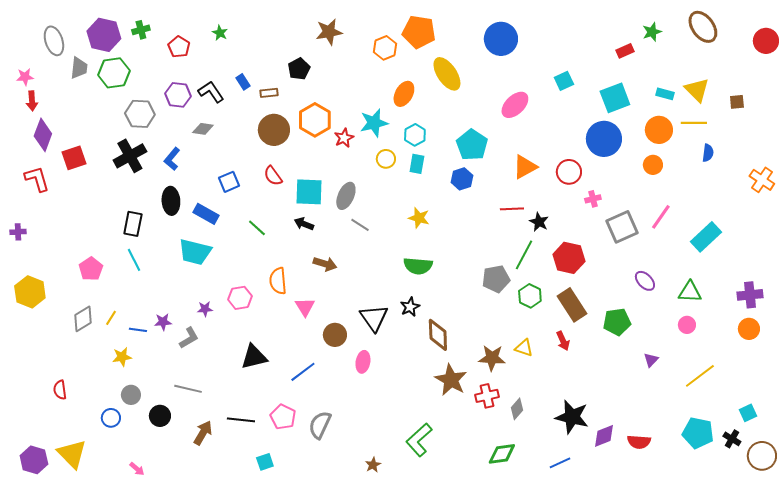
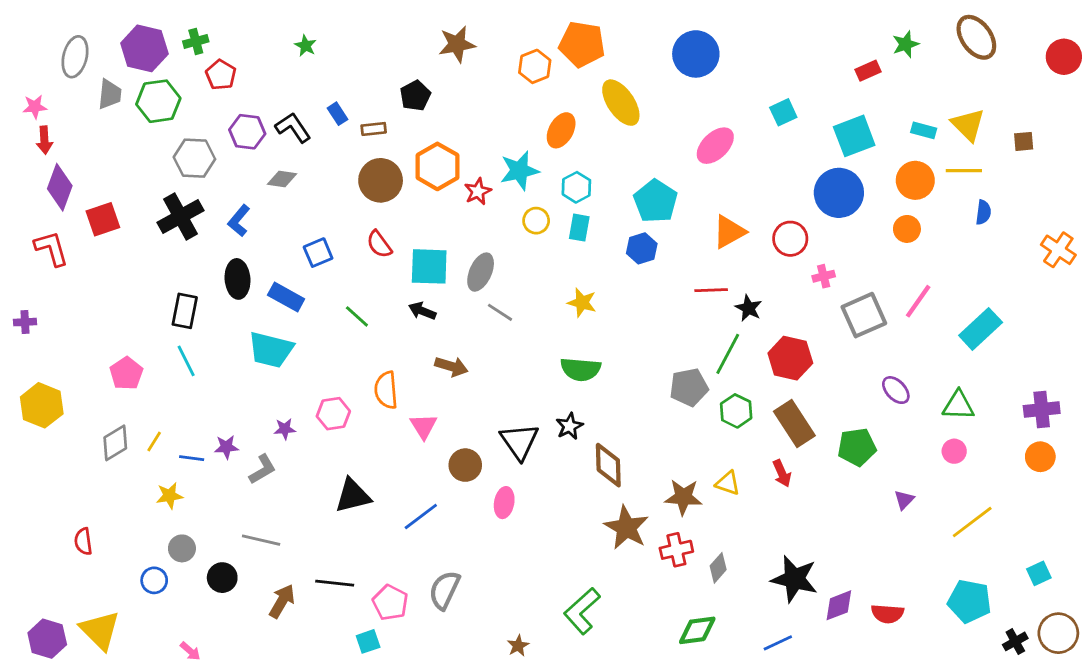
gray ellipse: (54, 41) -> (75, 57), turned 32
red pentagon: (179, 47) -> (221, 75), moved
pink pentagon: (283, 417) -> (390, 603), moved
black cross: (732, 439) -> (1015, 641), moved, turned 30

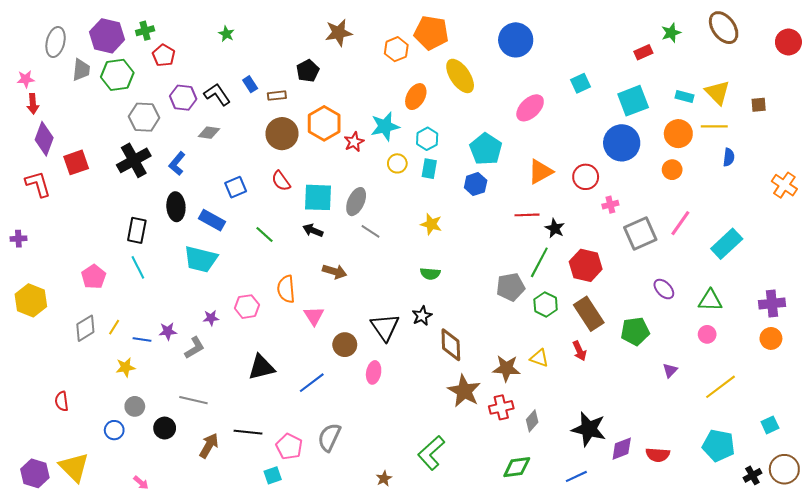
green semicircle: (581, 369) -> (430, 274), size x0.7

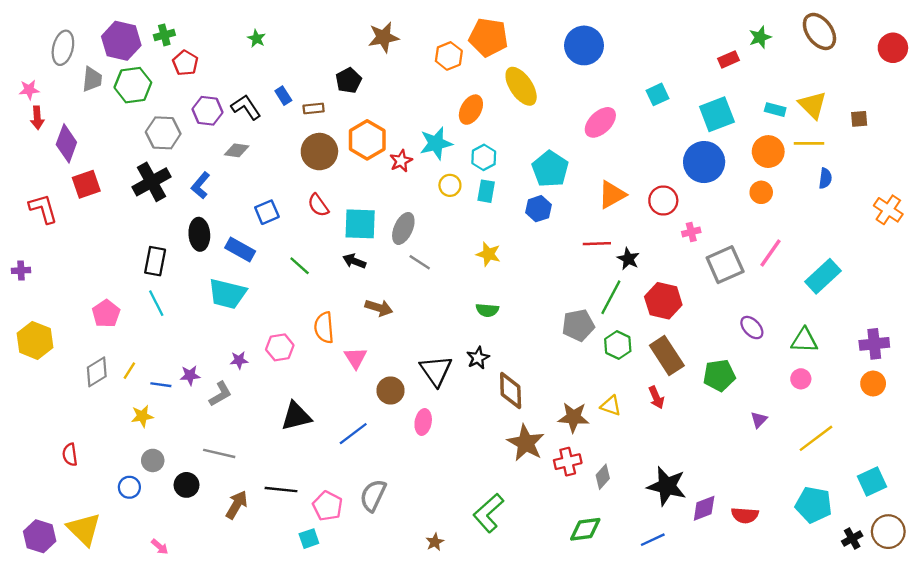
purple diamond: (44, 139) -> (66, 143), moved
cyan square: (770, 425) -> (872, 481), size x1.4

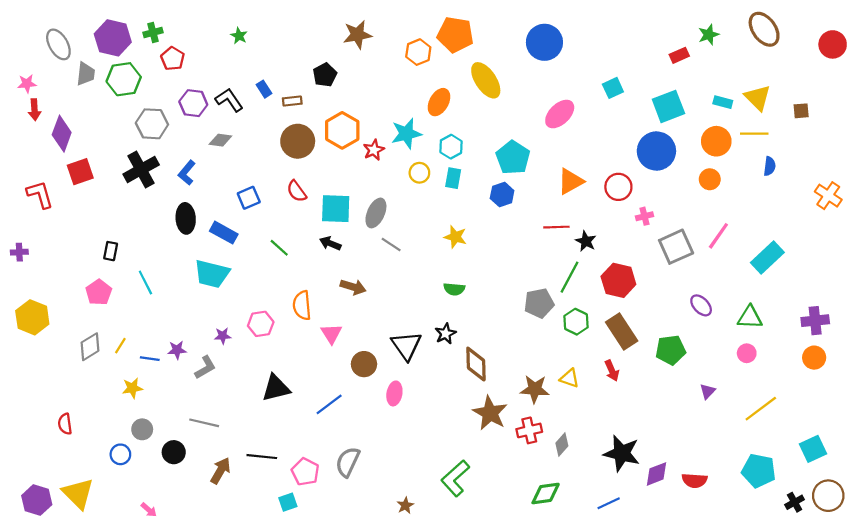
gray ellipse: (63, 48) -> (58, 44), turned -44
black rectangle: (155, 261) -> (111, 251), moved, size x0.7

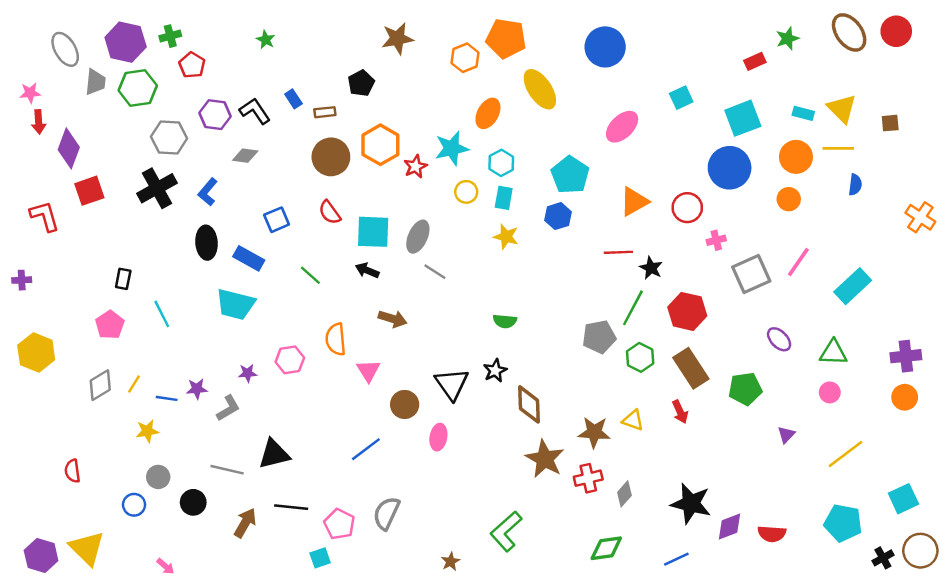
red circle: (833, 44) -> (896, 31), moved
yellow star: (455, 237) -> (506, 237), moved
black triangle: (276, 388) -> (274, 454), moved

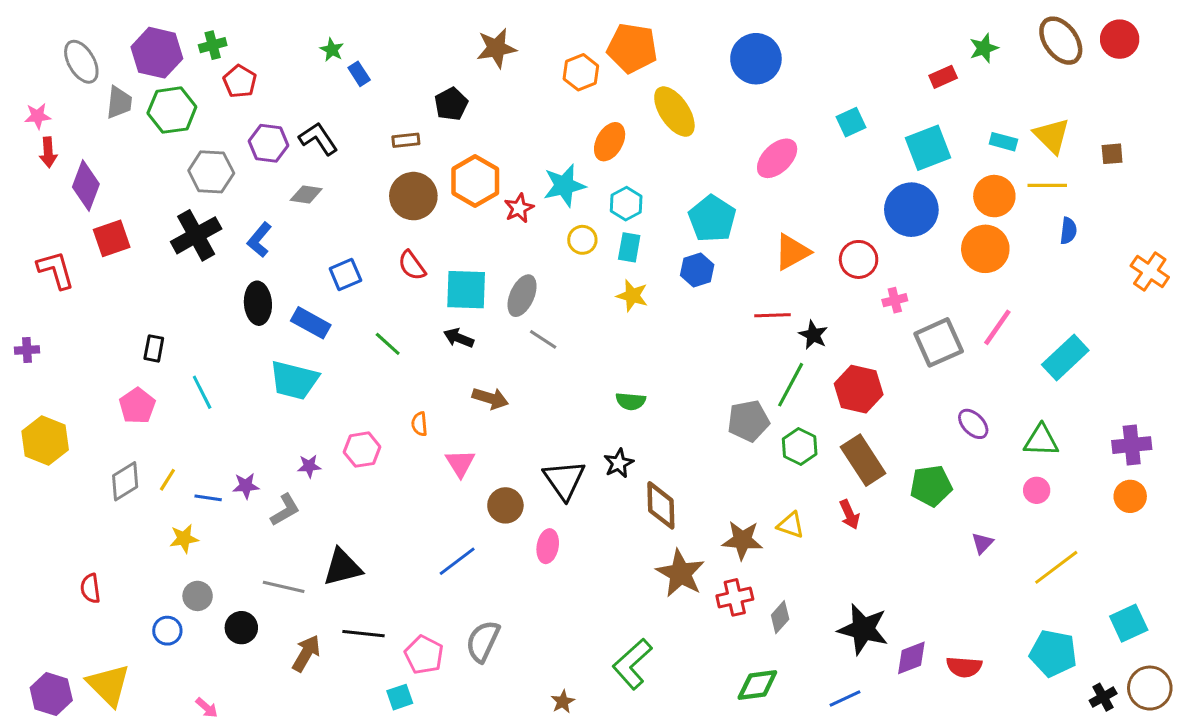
blue rectangle: (293, 99) -> (359, 74), moved
orange circle: (789, 199) -> (985, 249), size x1.6
orange semicircle: (336, 339) -> (419, 424), size x0.6

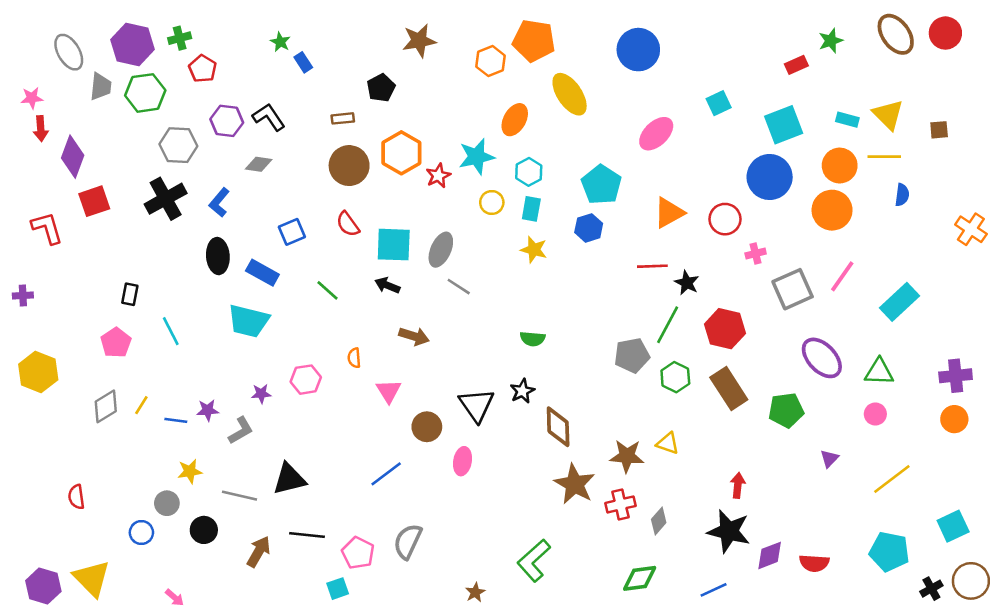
purple ellipse: (973, 424) -> (822, 358), size x1.6
red arrow: (849, 514) -> (738, 485), moved, turned -150
yellow star: (184, 539) -> (190, 471), moved

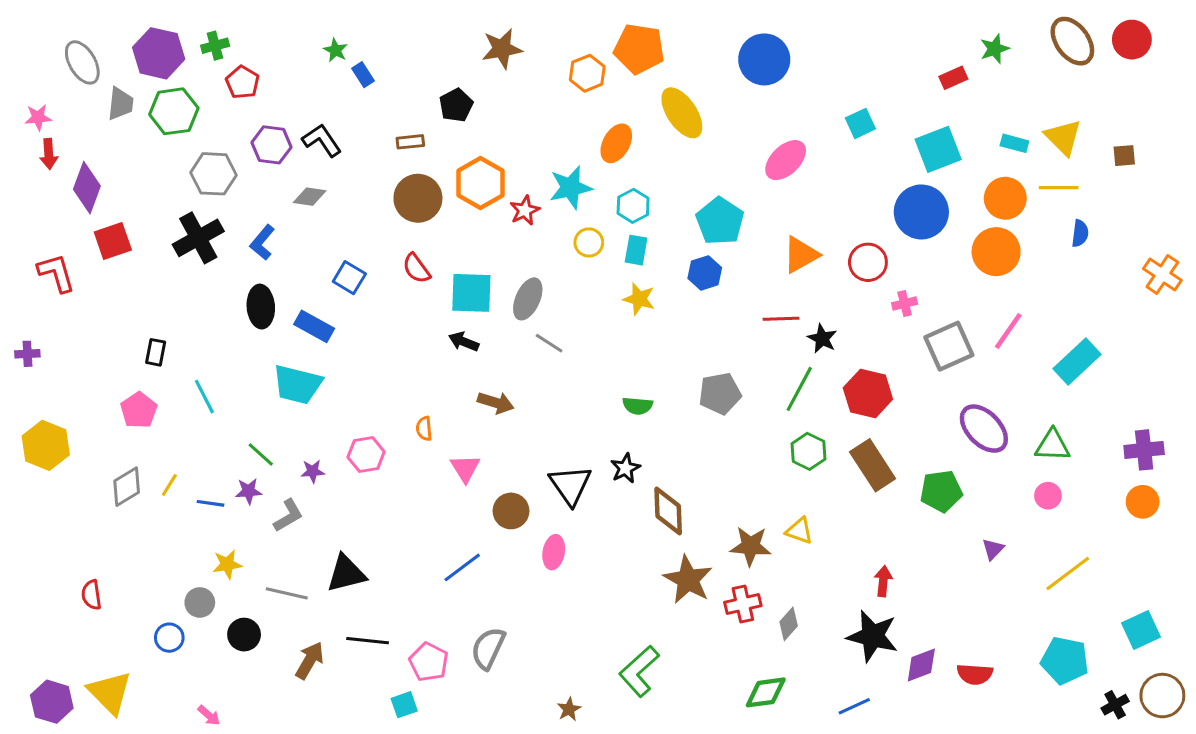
blue square: (292, 232) -> (349, 278), turned -36
green line: (327, 290) -> (261, 455), moved
gray pentagon: (632, 355) -> (720, 393), moved

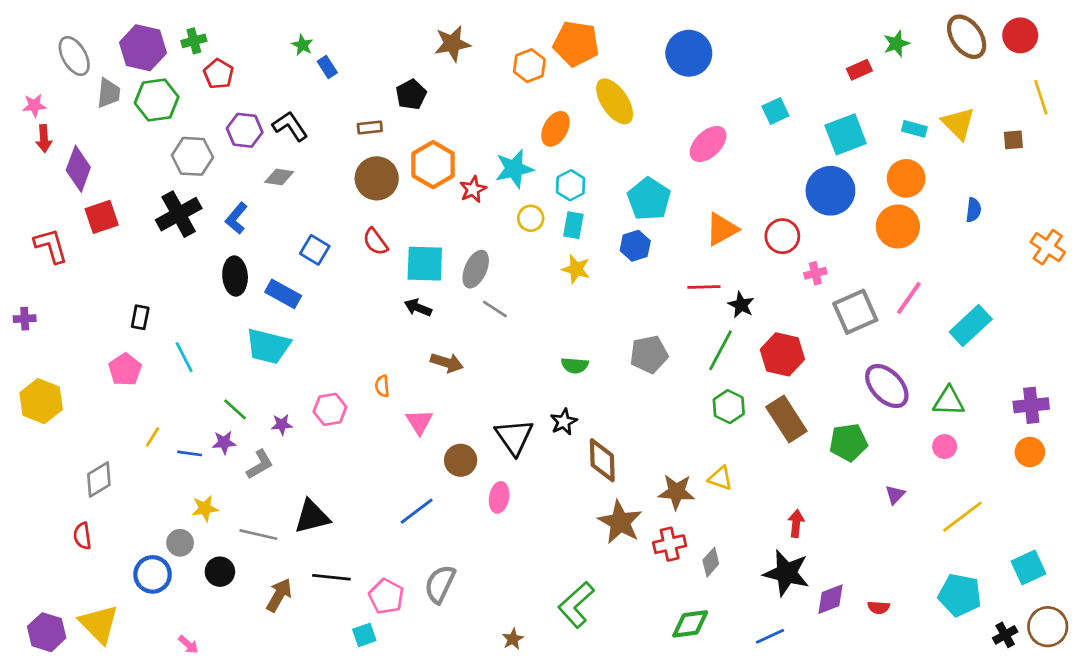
yellow line: (1059, 188) -> (1041, 97), moved, turned 72
gray diamond: (127, 487) -> (99, 480), moved
blue circle: (169, 638) -> (153, 574), size x1.4
red semicircle: (975, 674) -> (879, 607), size x0.7

